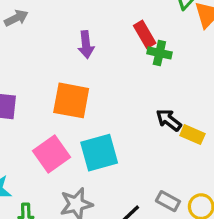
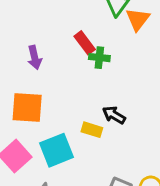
yellow rectangle: (192, 135) -> (92, 130), moved

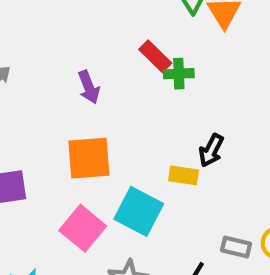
black arrow: (114, 115) -> (211, 150), turned -85
cyan square: (57, 150) -> (139, 211), turned -32

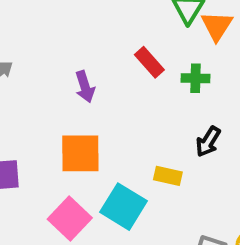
green cross: (179, 74) -> (195, 78), moved
black arrow: (211, 150) -> (208, 142), moved

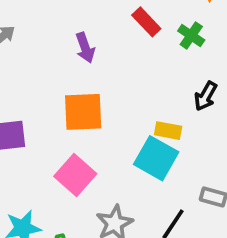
green cross: (195, 78) -> (191, 36), turned 35
cyan square: (123, 207) -> (156, 158), moved

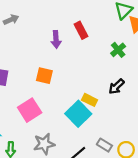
red rectangle: (146, 22) -> (81, 30), moved
orange square: (83, 112) -> (44, 76), size x0.7

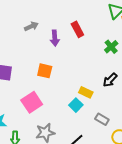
gray arrow: (11, 20) -> (31, 26), moved
cyan square: (78, 114) -> (76, 105), size x0.6
gray rectangle: (104, 145) -> (102, 119), moved

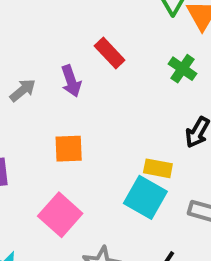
gray arrow: (31, 26) -> (23, 90), moved
cyan square: (76, 105) -> (145, 197), size x1.5

